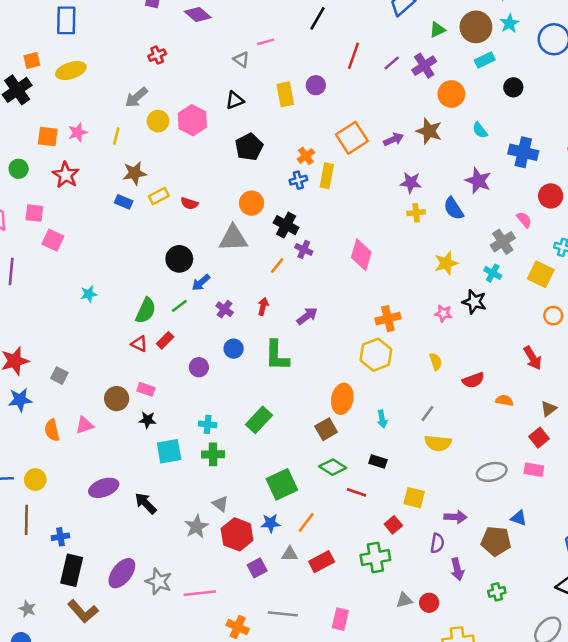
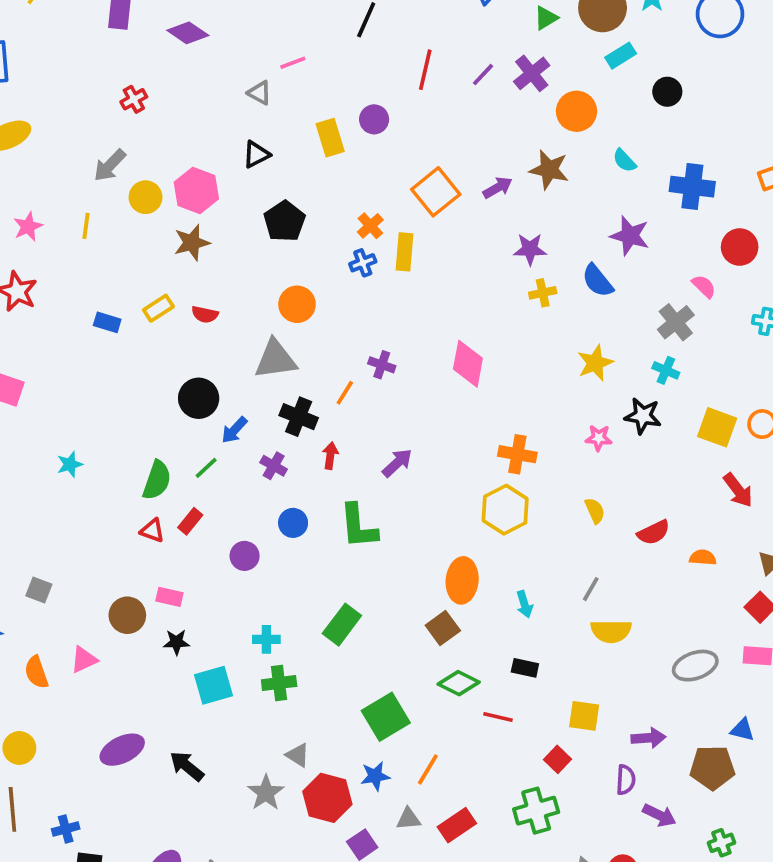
brown star: (135, 173) -> (192, 243), moved
black cross: (286, 225) -> (299, 417), moved
yellow square: (541, 274) -> (717, 427), moved
orange cross: (388, 319) -> (517, 454), turned 30
purple arrow: (457, 569) -> (659, 815), turned -45

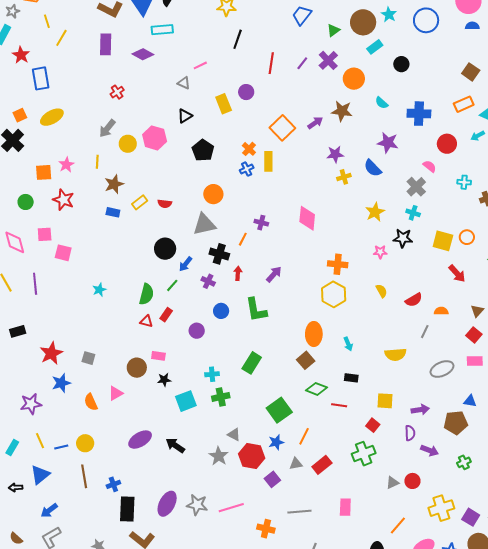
brown star: (192, 243) -> (114, 184), moved
gray line: (591, 589) -> (425, 332), moved

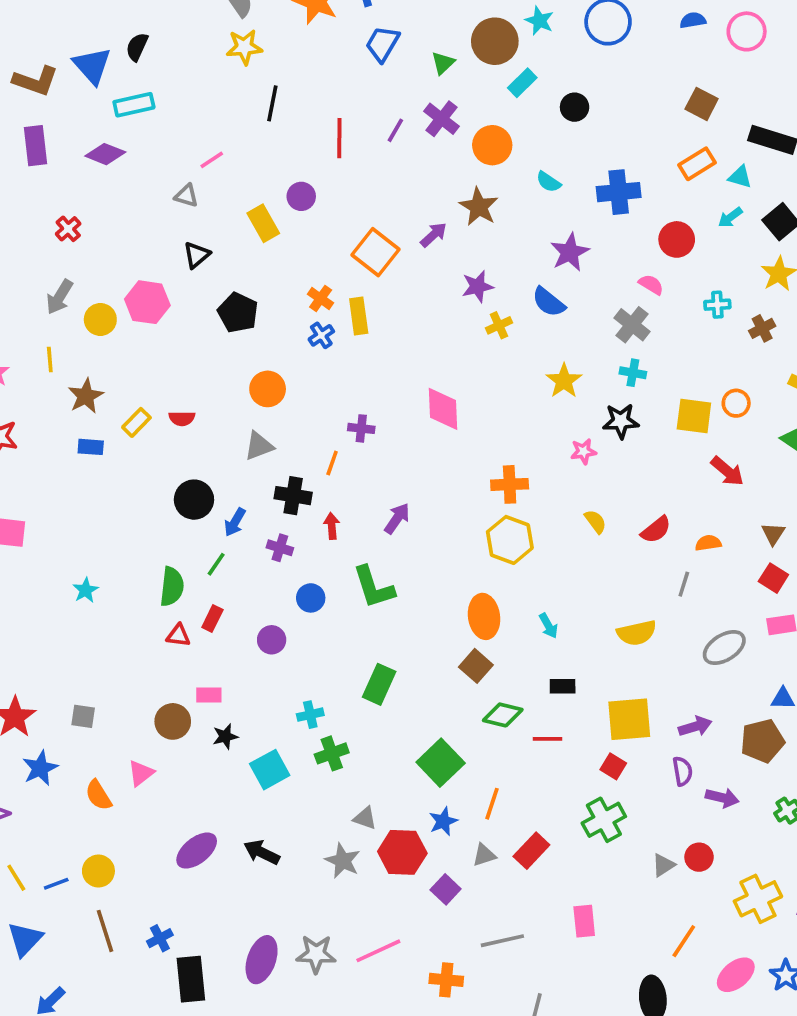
brown star: (342, 111) -> (479, 207), turned 30
purple star: (388, 143) -> (570, 252), turned -30
gray triangle: (204, 224) -> (259, 446), size x0.7
yellow square: (385, 401) -> (629, 719), size x1.5

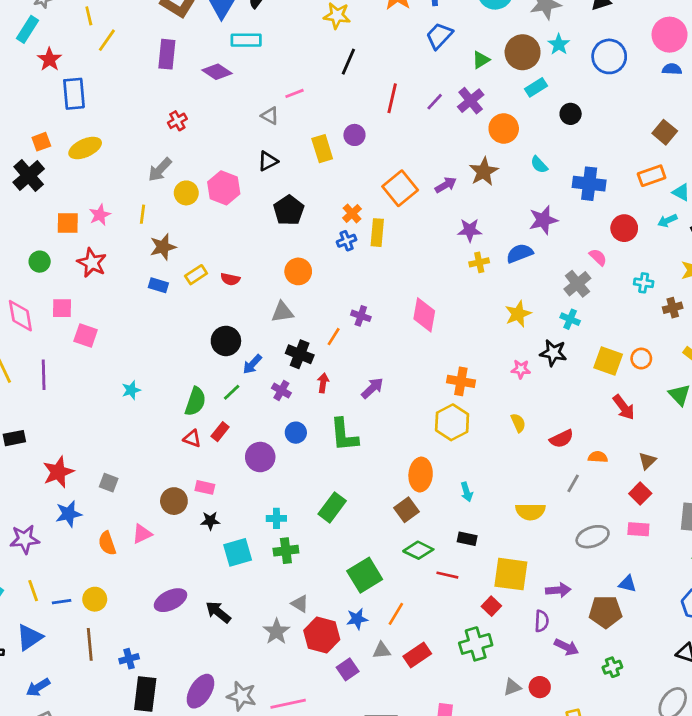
blue semicircle: (549, 302) -> (520, 253), turned 108
purple circle: (272, 640) -> (260, 457), size x1.4

